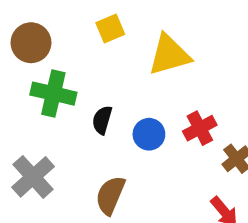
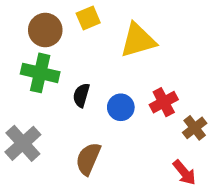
brown circle: (31, 43) -> (45, 30), moved

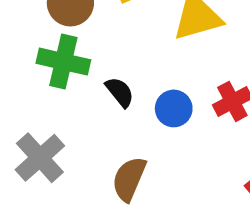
black semicircle: (81, 95) -> (120, 92), turned 125

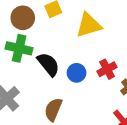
black semicircle: (120, 92) -> (48, 64), size x1.5

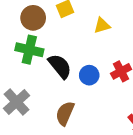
yellow triangle: (89, 25) -> (102, 25), size x0.6

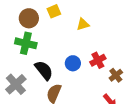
black semicircle: (60, 66) -> (44, 70), moved

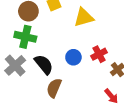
yellow triangle: (83, 24) -> (84, 17), size x1.5
gray cross: (16, 84) -> (15, 65), moved

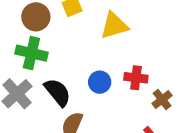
red cross: (99, 54) -> (136, 78), turned 35

